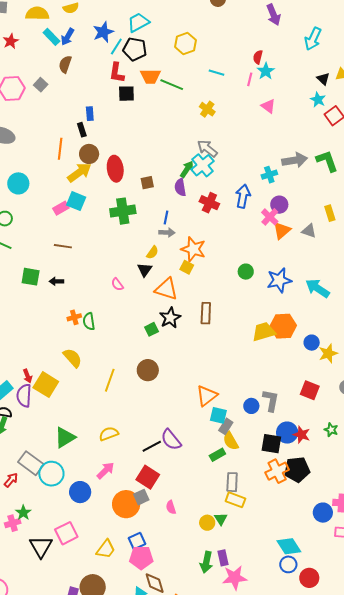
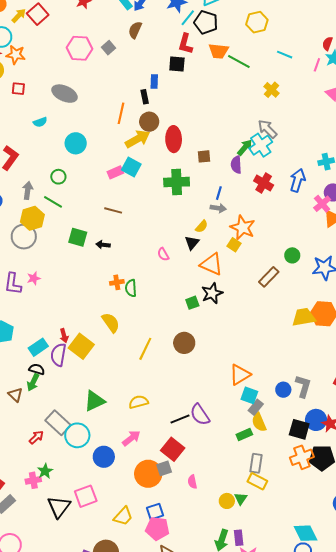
black square: (126, 94) -> (177, 64), moved
brown rectangle: (206, 313) -> (269, 277), moved, turned 35

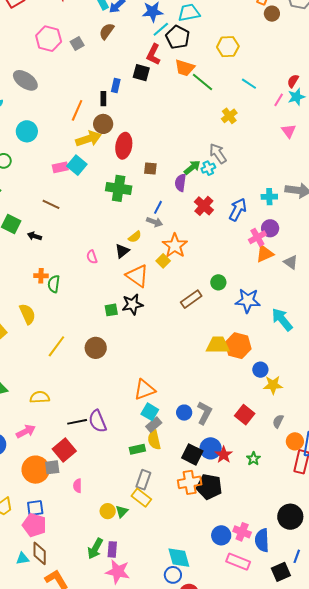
cyan cross: (261, 145) -> (208, 168), size x0.6

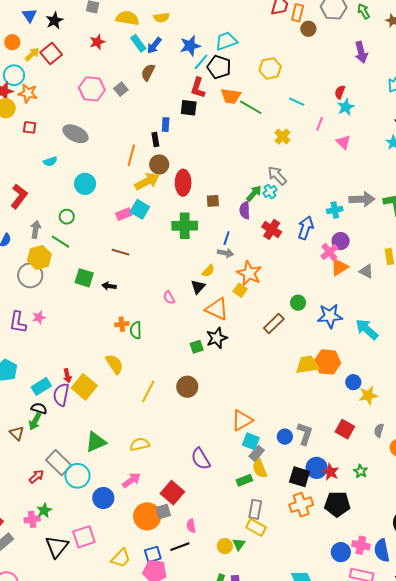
pink line: (279, 100) -> (320, 124), moved
black line: (77, 422) -> (180, 547), moved
black pentagon: (209, 487) -> (337, 504), moved

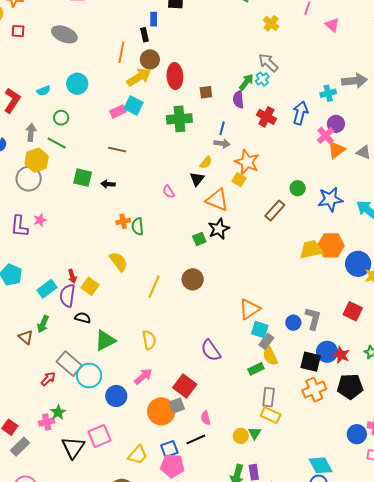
cyan semicircle: (50, 162) -> (44, 91), moved
blue circle: (353, 382) -> (358, 264), size x1.6
yellow square: (84, 387) -> (90, 286), size x0.7
black semicircle: (39, 408) -> (83, 318), moved
yellow semicircle: (140, 444) -> (149, 340), turned 96

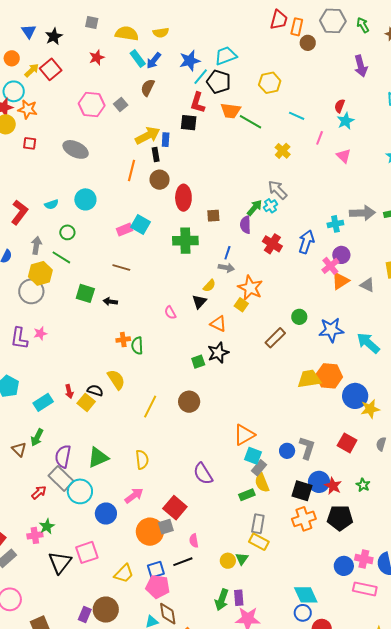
yellow arrow: (139, 77) -> (148, 136), moved
orange triangle: (217, 200) -> (218, 324), size x0.7
purple semicircle: (67, 296) -> (63, 456), moved
black semicircle: (83, 318) -> (95, 390), moved

